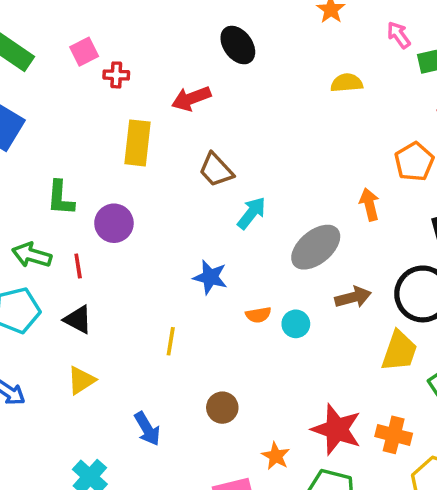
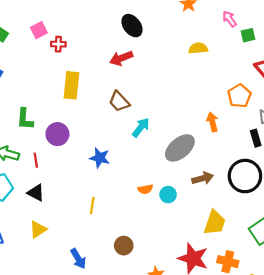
red arrow: (191, 98) -> (121, 58), moved
blue star: (210, 277) -> (100, 158), moved
yellow trapezoid: (399, 351) -> (215, 223), moved

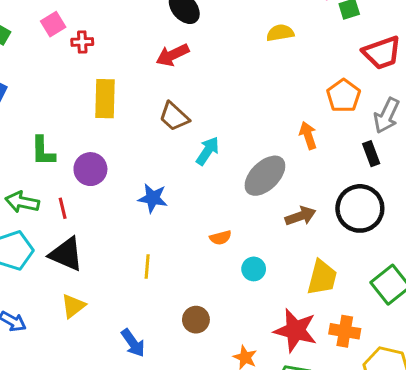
black triangle: (36, 193) -> (66, 254), size x1.4
cyan circle: (168, 195) -> (254, 269), moved

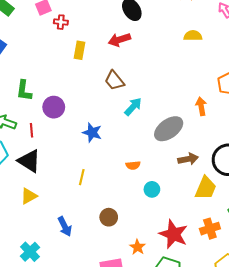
yellow rectangle: (105, 99) -> (79, 50), moved, size x0.7
yellow trapezoid: (322, 278) -> (206, 188), moved
orange cross: (345, 331) -> (210, 229), moved, turned -36

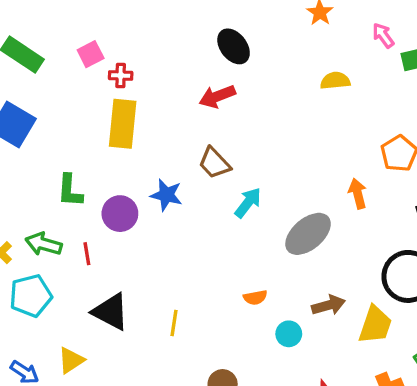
yellow rectangle: (79, 50) -> (123, 124), moved, size x1.6
blue star: (92, 133) -> (166, 195), moved
brown arrow: (188, 159) -> (328, 305), moved
black triangle: (29, 161) -> (111, 312), moved
yellow triangle: (29, 196) -> (71, 360), moved

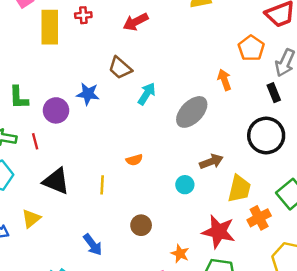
red cross: (121, 75) -> (83, 15), moved
red arrow: (217, 96) -> (136, 22), moved
yellow rectangle: (123, 124) -> (50, 27), moved
orange semicircle: (255, 297) -> (134, 160), moved
yellow trapezoid: (375, 325) -> (239, 189), moved

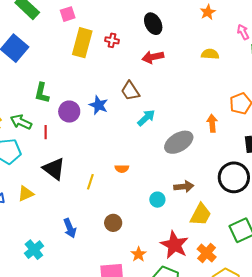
orange cross: (259, 218) -> (207, 253), moved, turned -36

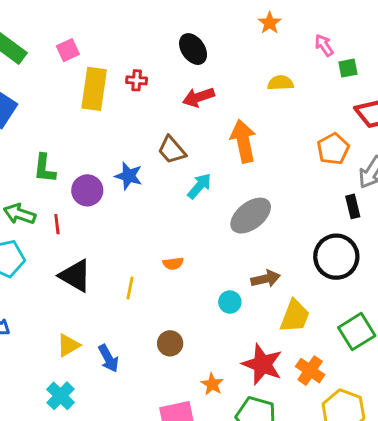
orange arrow: (212, 123) -> (243, 141), moved, size x1.6
yellow triangle: (26, 194) -> (68, 345), moved

